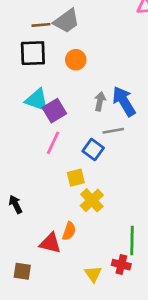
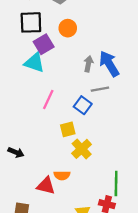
purple square: (54, 111) -> (44, 44), moved
black arrow: (16, 204) -> (16, 152), turned 140
orange semicircle: (69, 231) -> (62, 175), turned 70

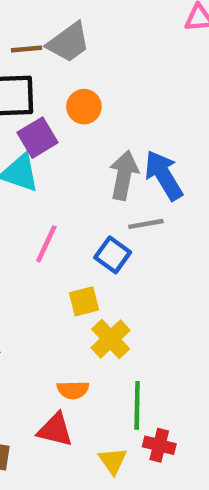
gray arrow: (88, 64) -> (124, 175), size x1.5
green line: (116, 183) -> (137, 405), moved
red triangle: (46, 186) -> (55, 430), moved

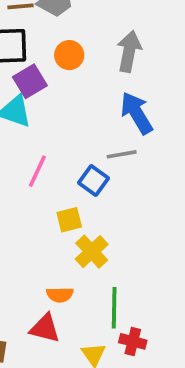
gray arrow: (124, 175) -> (129, 51), moved

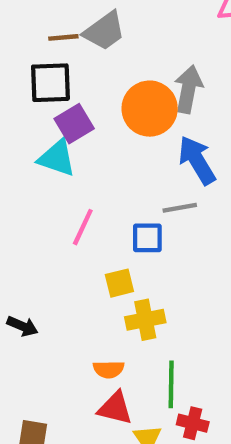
orange circle: (69, 55) -> (150, 109), moved, size x1.6
blue square: (94, 180) -> (147, 238), turned -36
yellow cross: (92, 252) -> (145, 320), turned 32
red triangle: (45, 328) -> (115, 408), moved

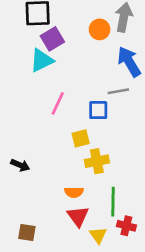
orange circle: (150, 109) -> (100, 29), size x0.6
cyan triangle: (57, 158) -> (42, 60), turned -45
red triangle: (115, 408) -> (78, 216), turned 40

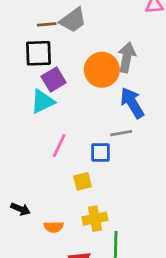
orange circle: (100, 29) -> (102, 70), size x1.6
yellow cross: (97, 161) -> (95, 219), moved
orange semicircle: (74, 192) -> (54, 227), moved

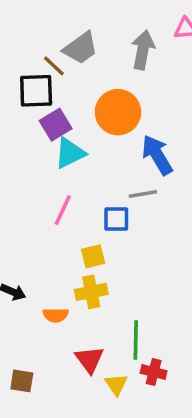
brown line: (47, 24) -> (54, 66), moved, turned 48
gray arrow: (127, 57) -> (143, 50), moved
cyan triangle: (43, 101) -> (70, 153), moved
yellow cross: (95, 219) -> (91, 292), moved

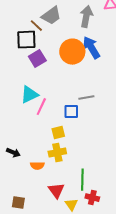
cyan triangle: (70, 153) -> (29, 95), moved
blue arrow: (157, 155) -> (91, 48), moved

